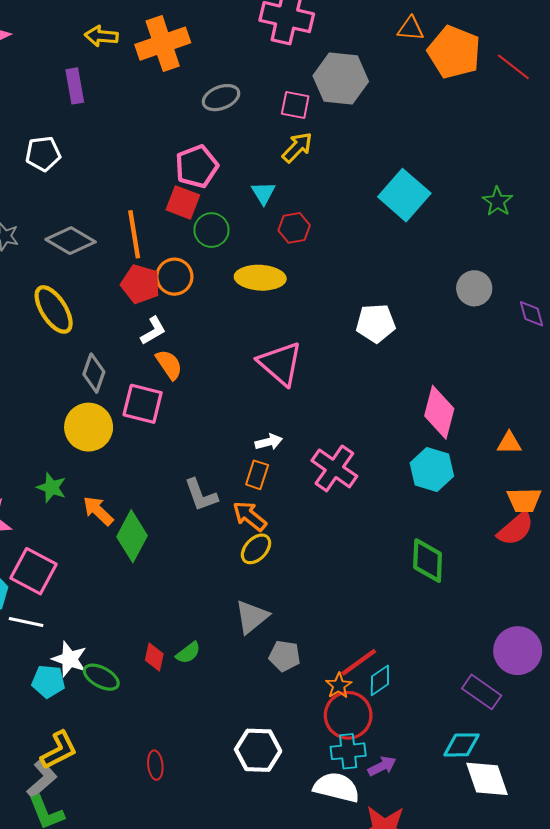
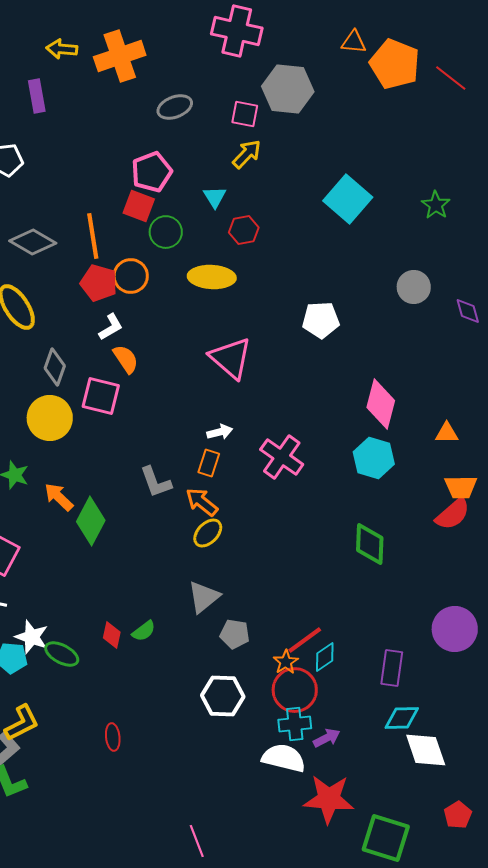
purple rectangle: (482, 692) -> (392, 668), moved, turned 63
white hexagon: (258, 750) -> (223, 696), moved

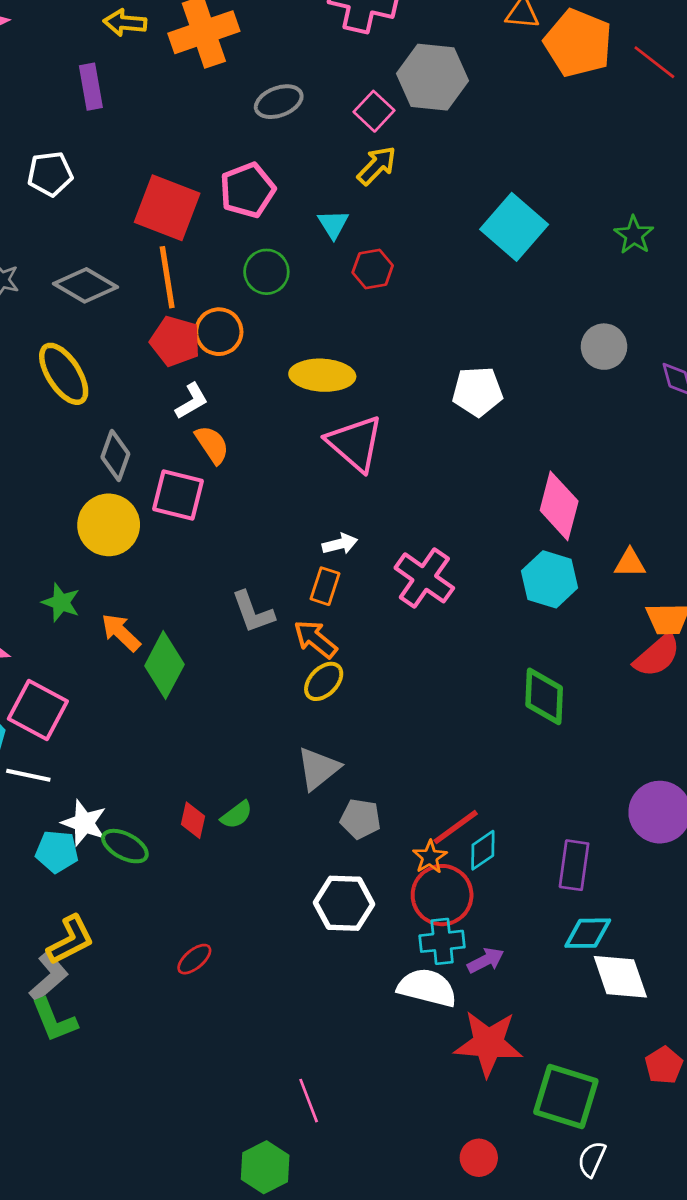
pink square: (245, 114) -> (374, 111), turned 32
red square: (139, 206) -> (167, 208), moved, size x1.5
yellow ellipse: (212, 277) -> (322, 375), moved
orange triangle: (447, 433) -> (630, 563), moved
red ellipse: (113, 737) -> (194, 959), turned 56

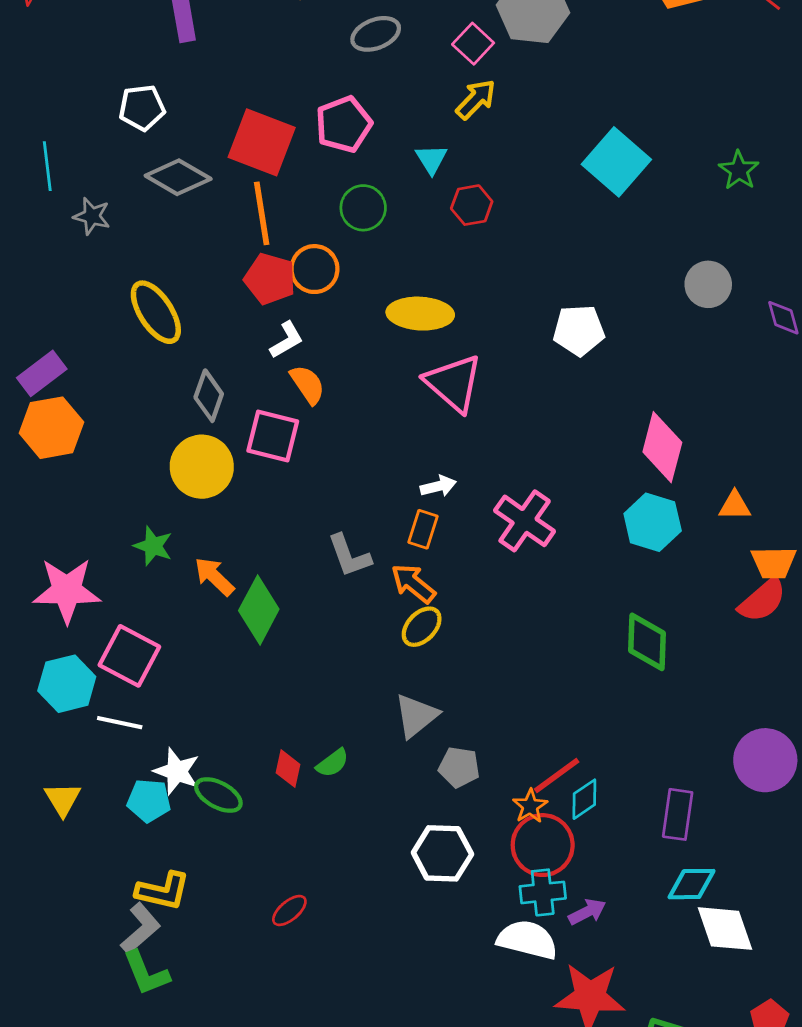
gray diamond: (85, 285) -> (178, 177), moved
yellow L-shape: (70, 940) -> (163, 891), turned 40

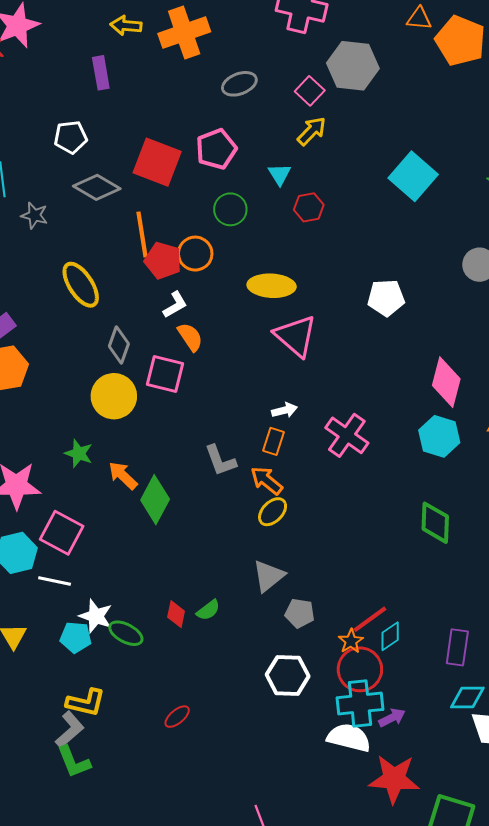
orange line: (262, 213) -> (142, 234), moved
cyan cross: (543, 892) -> (360, 704), size x1.4

